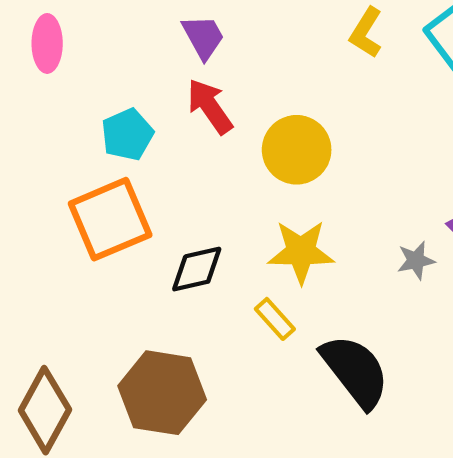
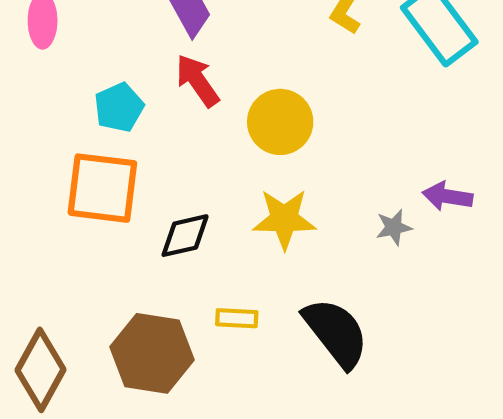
orange square: (110, 219) -> (102, 188), turned 30
yellow rectangle: (275, 319) -> (237, 318), moved, turned -45

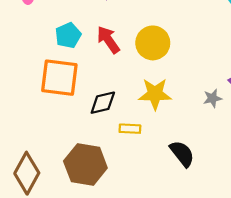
red arrow: (197, 81) -> (108, 40), moved
yellow rectangle: (237, 318) -> (130, 129), moved
black semicircle: (336, 333) -> (182, 154), size x0.7

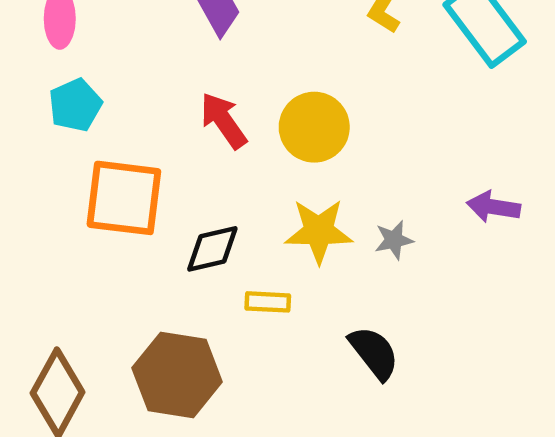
cyan pentagon: (68, 35) -> (75, 105), moved
gray star: (212, 98) -> (394, 240), moved

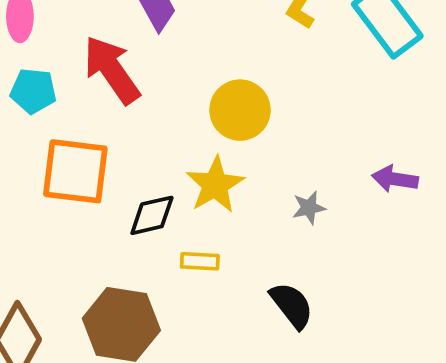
cyan pentagon: (75, 105) -> (33, 91), turned 30
red arrow: (223, 120) -> (112, 70), moved, size x1.4
yellow star: (319, 231) -> (215, 185), moved, turned -30

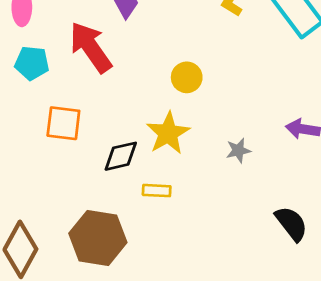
yellow circle: (240, 110) -> (187, 77), size x0.7
orange square: (75, 171) -> (63, 123), size x0.7
black semicircle: (292, 305) -> (291, 224), moved

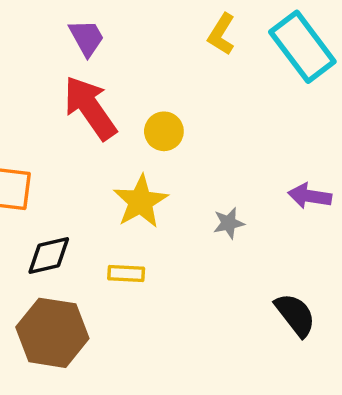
red arrow: (91, 47) -> (90, 108), moved
black diamond: (121, 156) -> (49, 255), moved

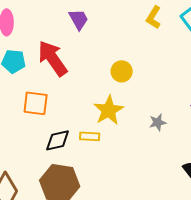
red arrow: (90, 108) -> (53, 58), moved
yellow rectangle: (126, 273) -> (90, 136), moved

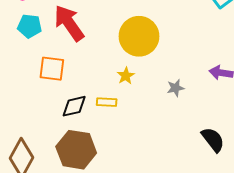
yellow circle: (122, 71) -> (139, 36), size x1.8
yellow star: (109, 110) -> (126, 76), size x0.6

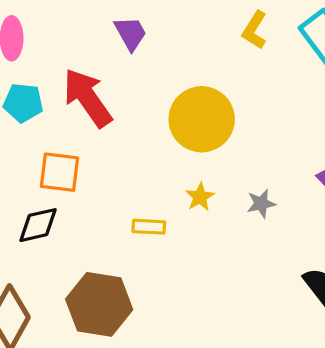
yellow star: (126, 76) -> (200, 197), moved
black diamond: (74, 106) -> (38, 225), moved

